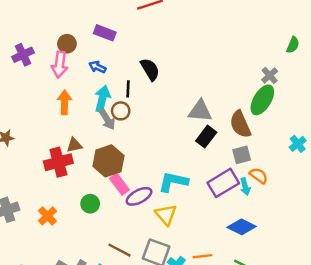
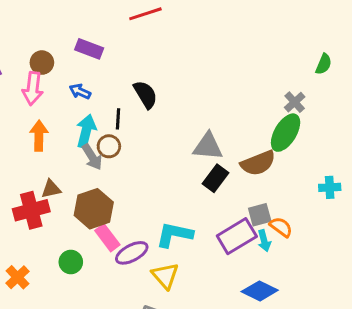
brown semicircle: (240, 124) -> (258, 163), turned -88
cyan cross: (298, 144) -> (330, 187), turned 35
gray square: (242, 155) -> (260, 215), moved

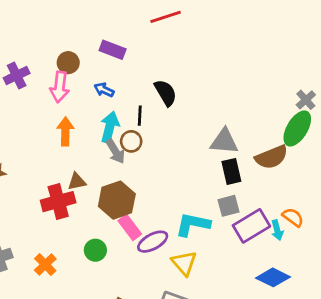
black rectangle: (215, 178) -> (231, 171), turned -50
gray square: (260, 215) -> (229, 206), moved

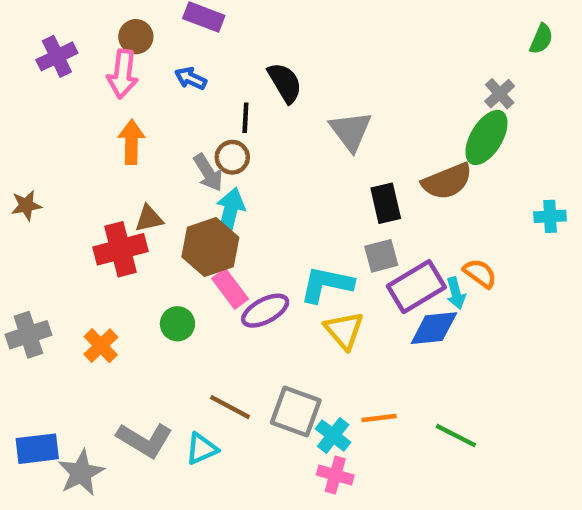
cyan arrow: (110, 127) -> (230, 212), moved
gray triangle: (224, 141) -> (351, 131), moved, turned 48
yellow triangle: (184, 263) -> (344, 330), moved
blue diamond: (273, 277) -> (434, 328), moved, turned -32

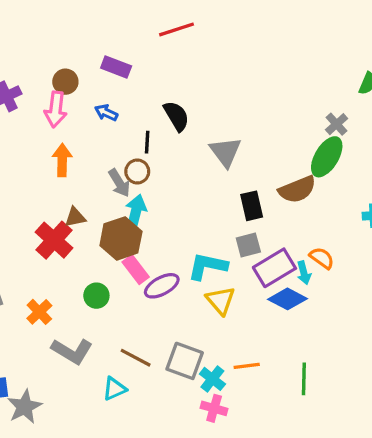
red cross: (121, 249) -> (54, 240), turned -33
blue diamond: (434, 328) -> (288, 299), turned 33
green line: (456, 436) -> (304, 379), turned 64
gray L-shape: (145, 440) -> (72, 351), moved

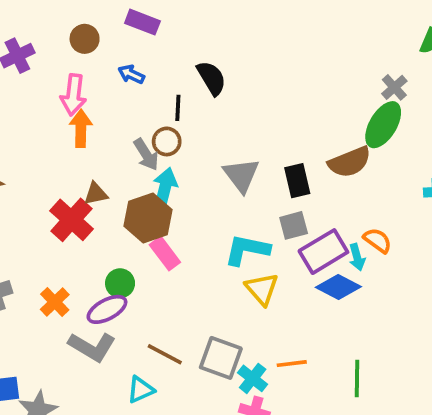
pink arrow: (56, 109) -> (73, 95), moved
gray triangle: (225, 152) -> (241, 175), moved
purple ellipse: (162, 286) -> (107, 309), moved

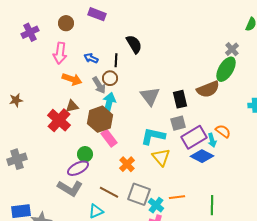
blue arrow: (131, 74) -> (91, 58), moved
orange arrow: (81, 128) -> (72, 79), moved, turned 108
orange cross: (55, 302) -> (127, 164), moved

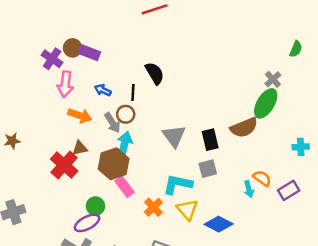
purple rectangle: (97, 14) -> (89, 53), moved
purple cross: (30, 32) -> (52, 59), moved, turned -30
purple rectangle: (194, 137) -> (289, 190), moved, size x0.7
blue diamond: (202, 156) -> (219, 224), moved
orange cross: (127, 164) -> (153, 207), moved

